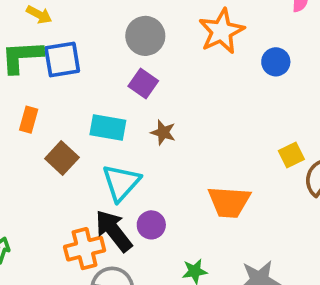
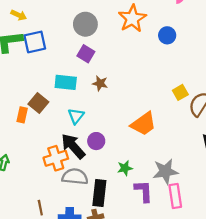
orange rectangle: (29, 120) -> (22, 115), moved
cyan triangle: (121, 183) -> (76, 116), size x0.7
orange trapezoid: (229, 202) -> (143, 124), turned -36

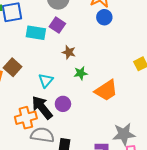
blue circle: (167, 35) -> (104, 17), moved
cyan rectangle: (66, 82) -> (36, 33), moved
green star: (125, 168) -> (81, 73), moved

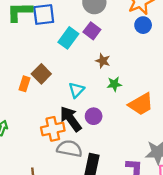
cyan rectangle: (36, 33) -> (68, 38), turned -66

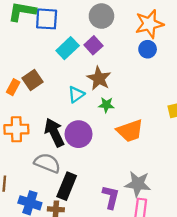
brown star: (103, 61) -> (99, 78), size x1.5
cyan triangle: (76, 90) -> (76, 94), moved
purple circle: (94, 116) -> (79, 134), size x1.5
orange cross: (53, 129) -> (16, 129), moved

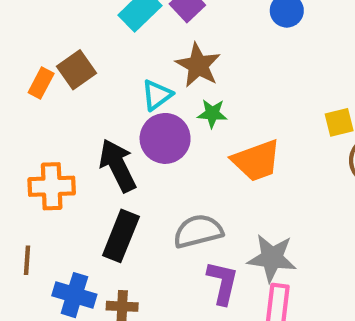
orange cross: (16, 129) -> (52, 186), moved
purple circle: (79, 134) -> (165, 138), moved
gray semicircle: (47, 163) -> (198, 231), moved, turned -35
black rectangle: (67, 186) -> (121, 236), moved

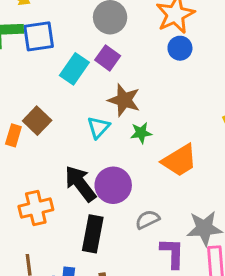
purple circle: (165, 138) -> (113, 185), moved
gray semicircle: (198, 231) -> (148, 219), size x0.7

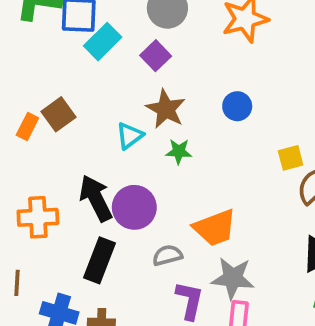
blue circle: (180, 48) -> (237, 106), moved
cyan rectangle: (74, 69) -> (103, 42), moved
orange trapezoid: (179, 160) -> (215, 228), moved

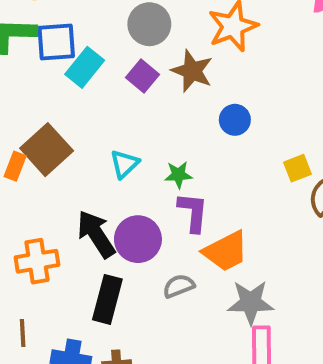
brown star: (166, 109) -> (192, 71), moved
brown square: (59, 114) -> (47, 150), size x1.4
purple L-shape: (190, 300) -> (193, 212), moved

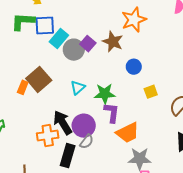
gray circle: (149, 24) -> (74, 50), moved
yellow square: (298, 168) -> (151, 92), moved
green star: (178, 175) -> (105, 94), size x1.5
orange cross: (37, 261) -> (48, 136), moved
gray semicircle: (179, 286) -> (87, 142), moved, turned 147

